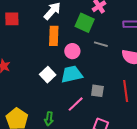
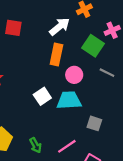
pink line: (76, 104) -> (67, 146), moved
green arrow: (49, 119) -> (36, 145), turned -48

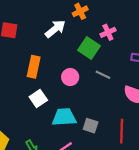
orange rectangle: (56, 55) -> (34, 67), moved
cyan trapezoid: (69, 100) -> (64, 117), moved

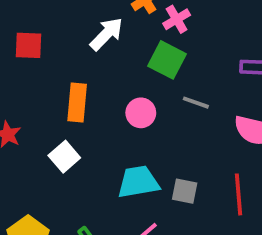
pink cross: (108, 32) -> (177, 19), moved
white square: (38, 99) -> (64, 157), moved

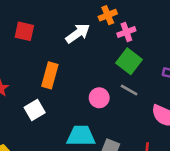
green square: (167, 60) -> (129, 61), moved
pink circle: (141, 113) -> (99, 98), moved

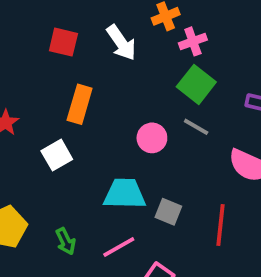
red square: (24, 31) -> (63, 42), moved
white arrow: (78, 33) -> (121, 43), turned 90

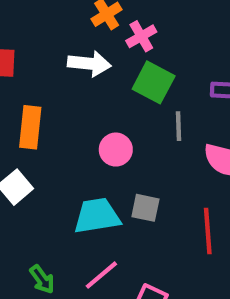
white arrow: (121, 43) -> (89, 64), moved, turned -39
gray line: (196, 127) -> (179, 126), moved, turned 68
gray square: (168, 212) -> (145, 208), moved

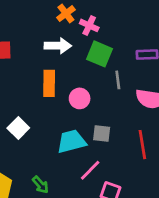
pink cross: (141, 36) -> (89, 25), turned -30
orange rectangle: (30, 127) -> (49, 83), moved
pink line: (101, 275) -> (90, 170), moved

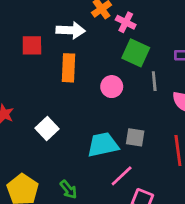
white arrow: (58, 46) -> (71, 30), moved
orange rectangle: (49, 83) -> (68, 68), moved
pink circle: (80, 98) -> (112, 87), moved

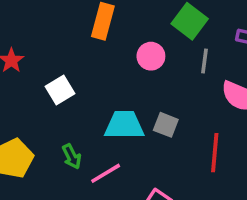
pink line: (122, 176) -> (106, 173), moved
green arrow: (68, 189) -> (72, 156), moved

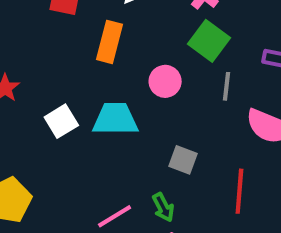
cyan trapezoid: (124, 125) -> (115, 119), moved
green arrow: (72, 156) -> (163, 207), moved

